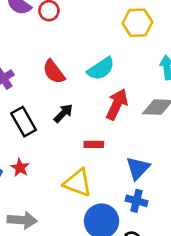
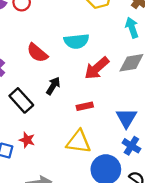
cyan semicircle: (101, 69) -> (76, 41), turned 40
red arrow: (117, 104) -> (97, 68), turned -144
blue cross: (136, 201) -> (131, 146), turned 30

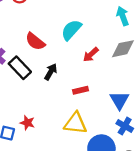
cyan semicircle: (76, 41) -> (71, 30), turned 140
red arrow: (97, 68) -> (91, 55), size x0.7
black rectangle: (21, 100) -> (20, 68), moved

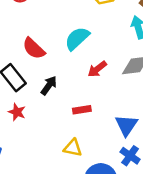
red star: (27, 123) -> (17, 112), moved
yellow triangle: (75, 123) -> (73, 148), size x0.7

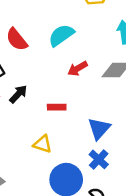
black arrow: (49, 85) -> (18, 94), moved

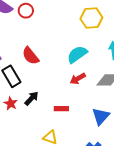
cyan semicircle: (61, 35) -> (77, 54), moved
blue triangle: (99, 128) -> (101, 116), moved

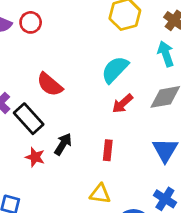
red rectangle: (61, 109) -> (108, 150), turned -72

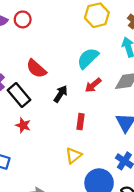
black arrow: (63, 144) -> (61, 94), moved
yellow triangle: (100, 194) -> (74, 156), turned -48

